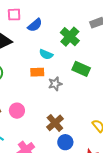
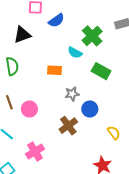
cyan semicircle: (46, 54) -> (75, 53), moved
gray star: (55, 84) -> (72, 94), moved
blue circle: (65, 142) -> (90, 109), moved

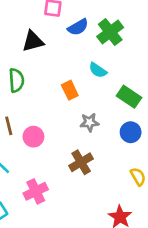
green cross: (92, 36) -> (110, 32), moved
orange rectangle: (54, 70) -> (70, 90), turned 56
blue circle: (90, 109) -> (131, 132), moved

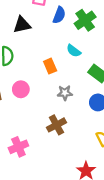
blue semicircle: (78, 27) -> (59, 15), turned -42
pink circle: (33, 137) -> (21, 89), moved

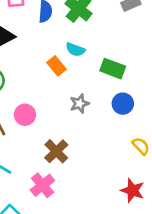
orange rectangle: (50, 66) -> (56, 66), moved
brown cross: (56, 125) -> (56, 151), moved

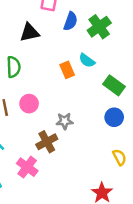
gray star: (79, 104) -> (65, 121), moved
pink cross: (42, 185) -> (27, 167), turned -30

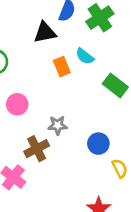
black triangle: (30, 33) -> (45, 32), moved
blue circle: (114, 117) -> (98, 144), moved

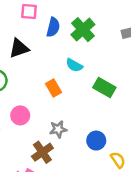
black triangle: (45, 32) -> (19, 48), moved
orange rectangle: (62, 67) -> (53, 88), moved

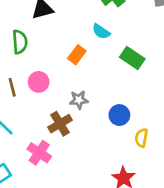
orange rectangle: (53, 88) -> (77, 55), turned 63
yellow semicircle: (118, 160) -> (141, 138), turned -140

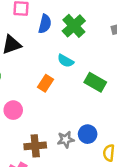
gray star: (79, 100) -> (66, 140), moved
brown cross: (60, 124) -> (35, 146), turned 30

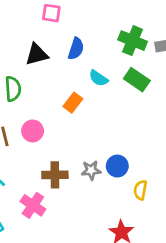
blue semicircle: (45, 24) -> (76, 49), moved
green cross: (74, 26) -> (133, 41), moved, turned -30
green rectangle: (95, 82) -> (137, 80), moved

